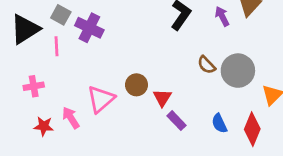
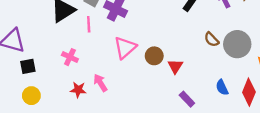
pink cross: (34, 86) -> (70, 57), turned 35
pink triangle: (101, 99) -> (125, 48), moved
purple rectangle: (176, 121) -> (187, 99), moved

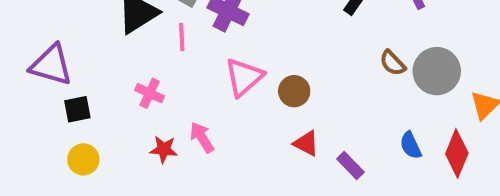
red triangle: (175, 66) -> (306, 143), moved, turned -35

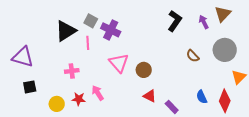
gray circle: (437, 71) -> (225, 50), moved
pink triangle: (244, 77) -> (119, 63), turned -30
pink cross: (150, 93) -> (72, 71), turned -32
black square: (77, 109) -> (30, 87), moved
yellow circle: (83, 159) -> (57, 104), moved

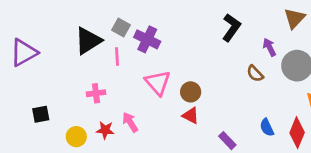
purple arrow: (204, 22) -> (269, 47), moved
purple triangle: (23, 57) -> (24, 53), moved, turned -45
red triangle: (150, 96) -> (191, 116), moved

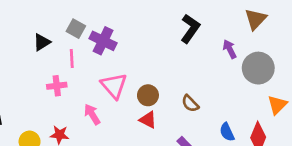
black triangle: (88, 41) -> (42, 42), size x0.6
brown semicircle: (255, 74) -> (190, 103), moved
pink cross: (96, 93) -> (57, 86), moved
pink arrow: (130, 122) -> (92, 114), moved

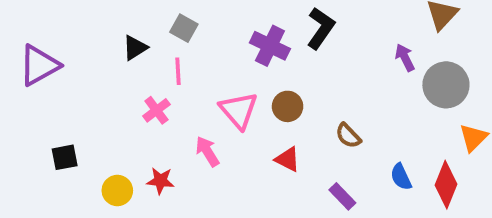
black L-shape: (190, 29) -> (321, 28), moved
purple cross: (103, 41) -> (270, 46), moved
pink cross: (57, 86) -> (156, 110), turned -30
brown circle: (148, 95) -> (288, 106), moved

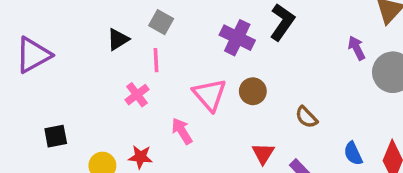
red triangle: (288, 159) -> (263, 153), moved, turned 35

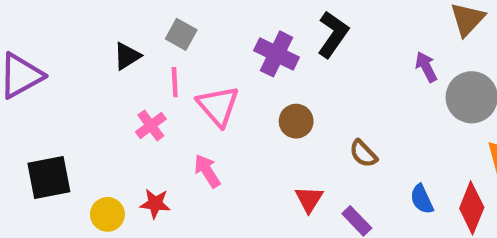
pink triangle: (210, 95) -> (218, 106), moved
black square: (56, 136) -> (49, 177), size x1.5

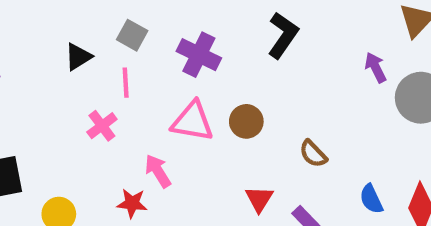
purple cross: (277, 54) -> (199, 55), moved
pink triangle: (218, 106) -> (192, 121), moved, turned -39
red star: (155, 204) -> (132, 203), moved

